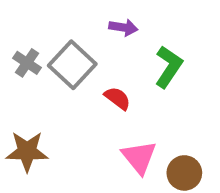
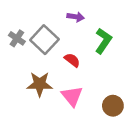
brown star: (27, 151) -> (40, 84), moved
pink triangle: (139, 157) -> (72, 96), moved

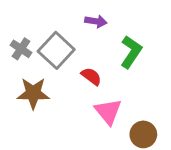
brown star: (40, 84) -> (33, 93), moved
pink triangle: (72, 96) -> (108, 112), moved

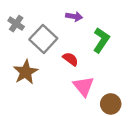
gray cross: (21, 49) -> (16, 24), moved
brown star: (33, 93) -> (26, 72), turned -30

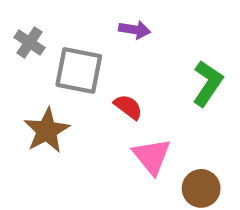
gray square: (43, 39) -> (79, 70), turned -32
green L-shape: (101, 40) -> (208, 83), moved

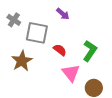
purple arrow: (135, 30) -> (63, 14), turned 32
green L-shape: (208, 83) -> (90, 51), moved

